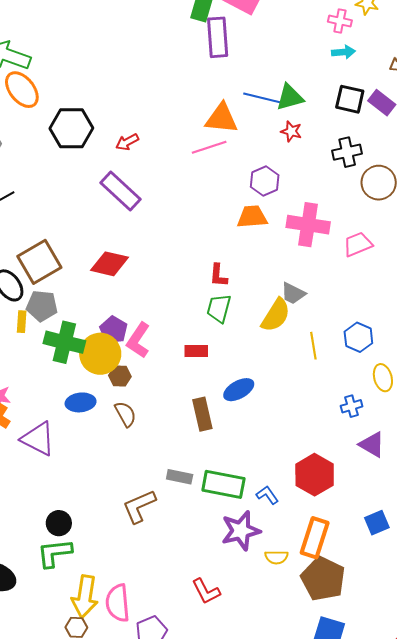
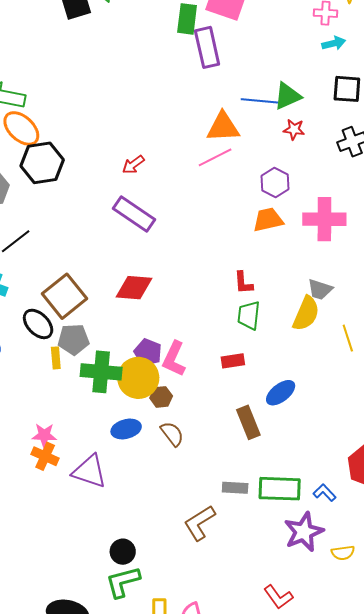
black hexagon: (71, 128) -> (42, 163), moved

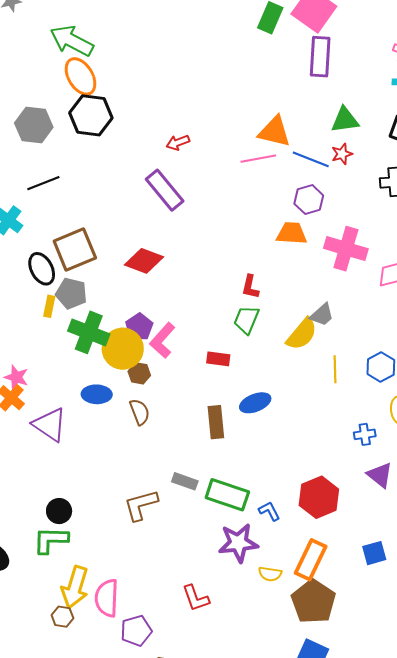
purple rectangle: (207, 47) -> (320, 57), moved
blue line: (260, 101) -> (311, 159), moved
red star: (294, 129) -> (342, 154), turned 30
gray trapezoid: (320, 289) -> (322, 315), turned -76

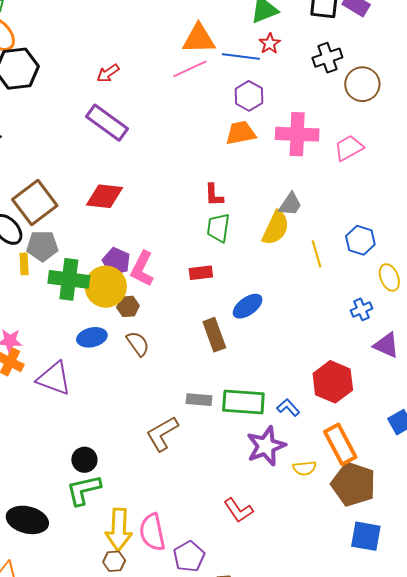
orange rectangle: (311, 560) -> (340, 444), turned -39

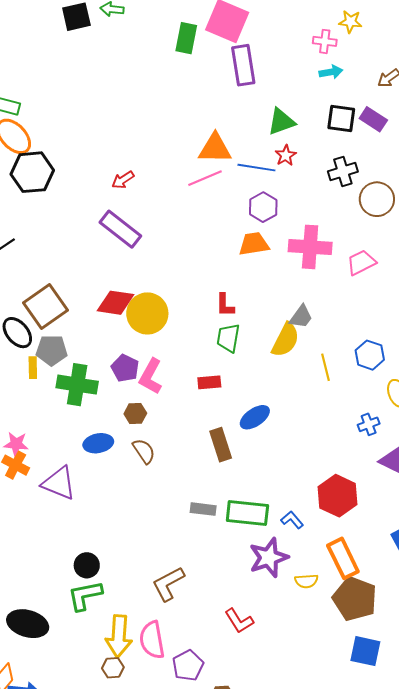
yellow circle: (106, 287) -> (147, 313), moved
brown L-shape: (162, 434) -> (168, 584), moved

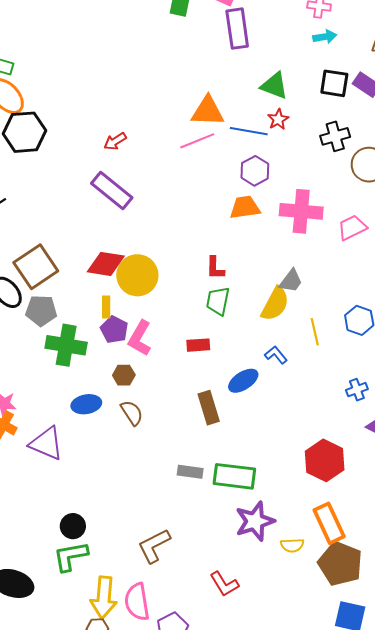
green triangle: (281, 122) -> (274, 86), turned 40
yellow rectangle: (33, 368) -> (106, 307), moved
blue L-shape: (292, 520) -> (276, 355), moved

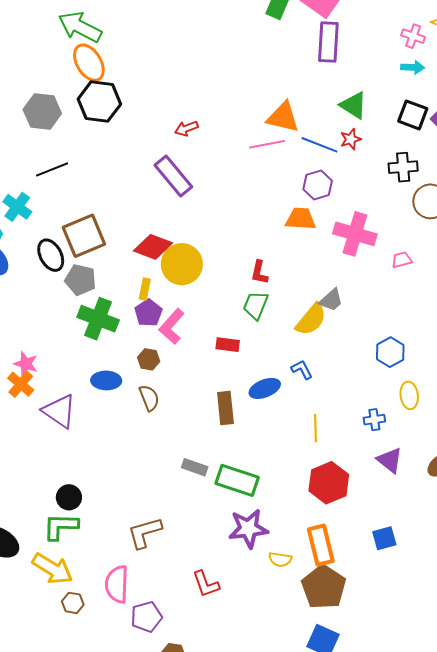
pink trapezoid: (352, 228) -> (402, 260), size x0.7
yellow line: (315, 332) -> (315, 428), moved
yellow arrow: (104, 598) -> (52, 569), moved, turned -75

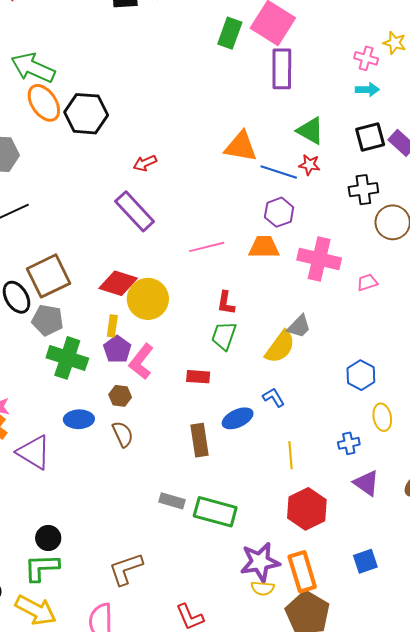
black hexagon: (99, 102) -> (86, 114), moved
black square: (413, 115) -> (370, 137), turned -32
red star: (351, 139) -> (309, 165), turned 30
pink line: (267, 144) -> (207, 247), moved
purple star: (248, 529) -> (260, 562), moved

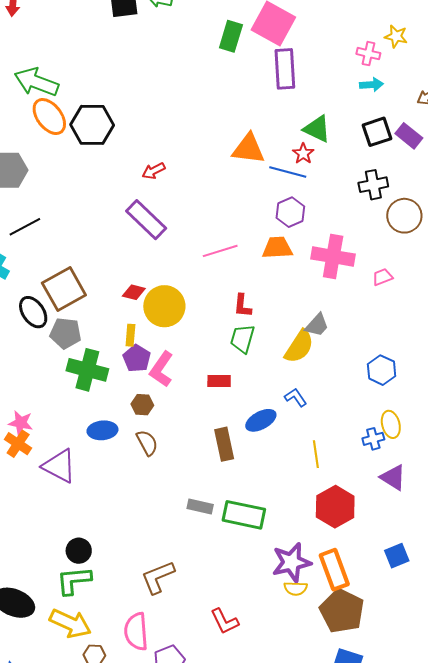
red star: (309, 165) -> (303, 154), moved, turned 30
red diamond: (118, 283) -> (134, 292), size x0.6
yellow ellipse: (382, 417) -> (391, 424), moved

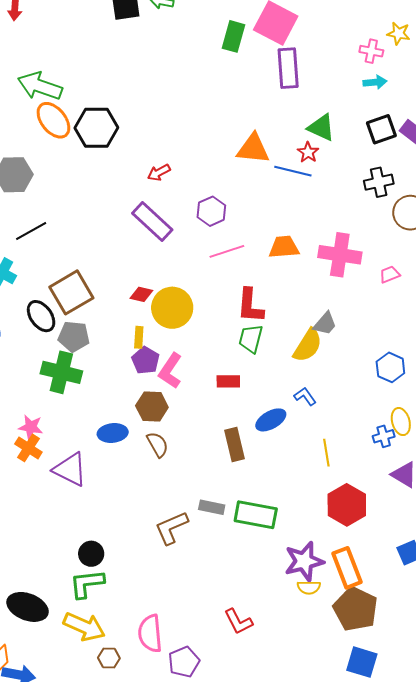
purple hexagon: (290, 212) -> (211, 211), moved
red L-shape: (242, 306) -> (250, 306), size x1.5
green cross: (87, 370) -> (61, 372), moved
brown hexagon: (142, 405) -> (152, 406), size x1.4
brown L-shape: (158, 577) -> (171, 528), moved

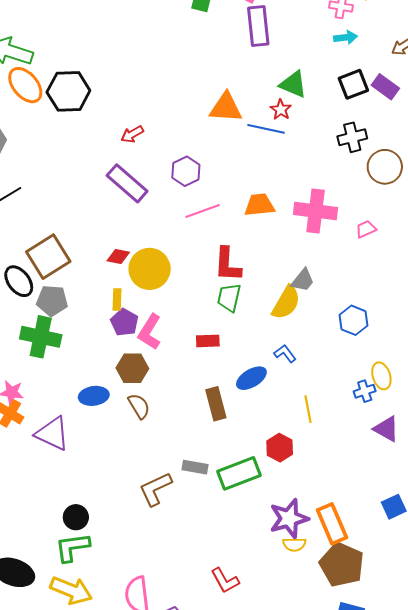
blue hexagon: (390, 367) -> (353, 320), moved
red hexagon: (347, 505) -> (280, 448), moved, size x0.7
green rectangle: (256, 515) -> (239, 473), turned -30

